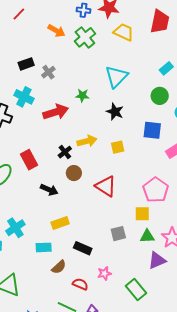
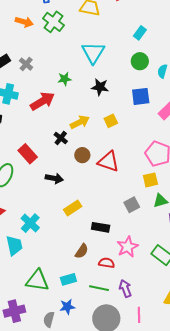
brown circle: (74, 173) -> (82, 155), moved
cyan rectangle: (44, 247) -> (68, 279), moved
pink star: (104, 273) -> (128, 247), size x1.5

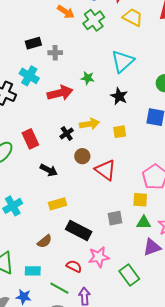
gray cross: (26, 64) -> (55, 53), turned 32
black rectangle: (101, 227) -> (79, 231), size x1.4
brown semicircle: (82, 251) -> (45, 241), moved

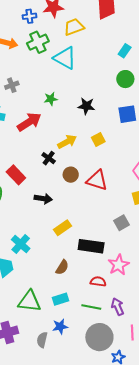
yellow trapezoid: (133, 17) -> (74, 27), turned -30
green cross: (94, 20) -> (38, 42), turned 30
cyan triangle: (123, 61) -> (65, 58), moved, turned -30

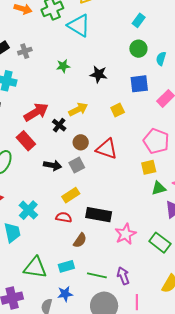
red arrow: (29, 122) -> (36, 112), moved
yellow square: (98, 139) -> (118, 110), moved
gray square: (122, 223) -> (77, 165), moved
brown semicircle: (62, 267) -> (80, 240), moved
red semicircle: (98, 282) -> (64, 217), moved

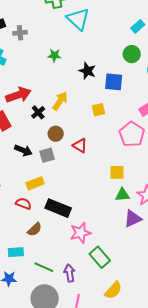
blue square: (139, 84) -> (114, 82), moved
yellow arrow: (78, 109) -> (60, 101), turned -42
pink pentagon: (156, 141) -> (132, 134), moved
red triangle: (107, 149) -> (80, 146), size x0.7
green rectangle: (160, 243) -> (100, 257), moved

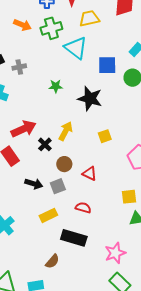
black star: (87, 71) -> (90, 99), size x1.4
blue square: (114, 82) -> (107, 65), moved
red semicircle: (23, 204) -> (83, 208), moved
pink star: (80, 233) -> (115, 253), moved

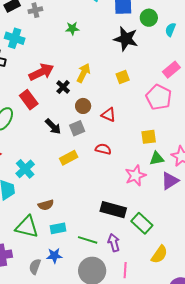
black star: (90, 99) -> (126, 39), moved
black arrow: (34, 184) -> (53, 126), turned 30
black rectangle: (74, 238) -> (113, 210), moved
pink star: (115, 253) -> (136, 176), moved
brown semicircle: (52, 261) -> (46, 205), moved, turned 35

